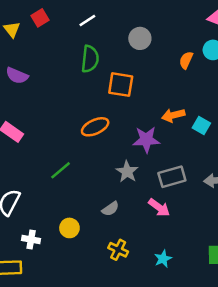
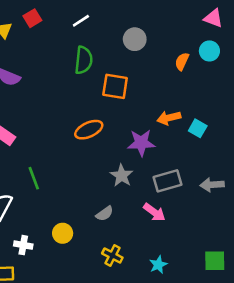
green line: (61, 170) -> (34, 178), moved, turned -70

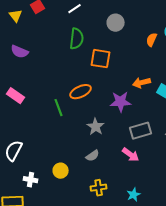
gray star: (122, 176) -> (96, 127), moved
green line: (34, 178) -> (59, 108), moved
yellow cross: (112, 256) -> (99, 188), turned -35

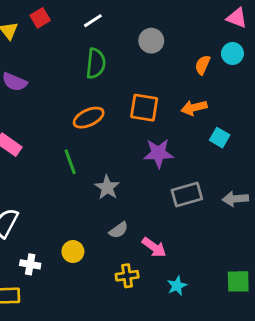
orange square: (101, 59) -> (144, 108), moved
orange arrow: (142, 83) -> (194, 108), moved
orange ellipse: (81, 92) -> (89, 118), moved
gray star: (96, 127) -> (107, 187), moved
pink arrow: (131, 155) -> (154, 247), moved

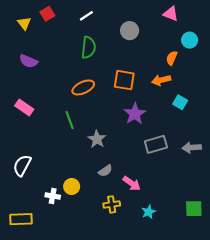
pink triangle: (237, 18) -> (171, 14), moved
orange semicircle: (203, 65) -> (172, 58), moved
purple star: (158, 153) -> (135, 114), turned -30
white cross: (30, 264) -> (53, 196), moved

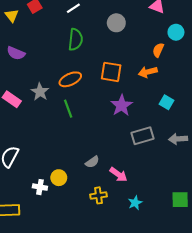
cyan square: (180, 102) -> (167, 102), moved
green line: (70, 120) -> (68, 109), moved
gray star: (97, 139) -> (40, 92), moved

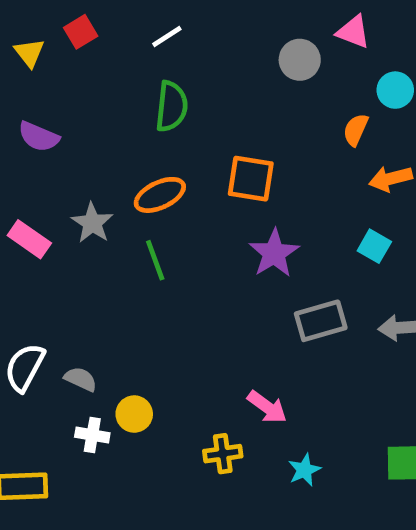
gray circle: (116, 23) -> (300, 60), moved
orange arrow: (148, 72) -> (391, 179), moved
gray semicircle: (92, 162) -> (81, 379), moved, turned -120

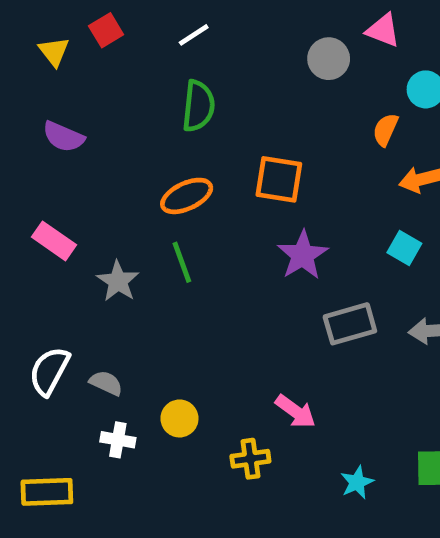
gray star: (92, 223) -> (118, 281), moved
yellow circle: (134, 414) -> (179, 418), moved
cyan star: (304, 470) -> (357, 482), moved

